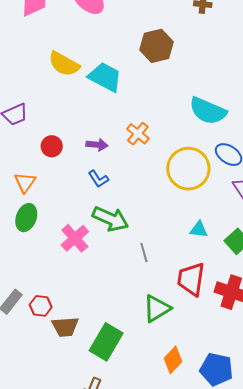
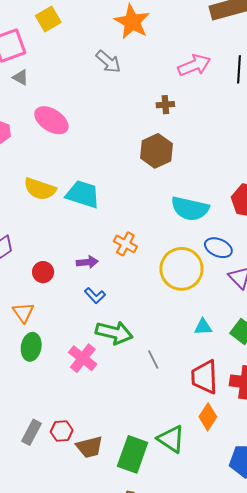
brown hexagon: (157, 46) -> (156, 151), moved
green triangle: (157, 309) -> (171, 439), moved, turned -44
orange diamond: (173, 360) -> (208, 417), moved

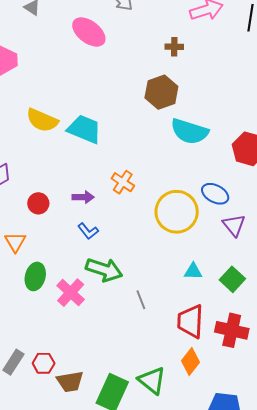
pink ellipse: (51, 120) -> (89, 32), moved
cyan semicircle: (190, 209) -> (189, 131), moved
green ellipse: (31, 347) -> (35, 276), moved

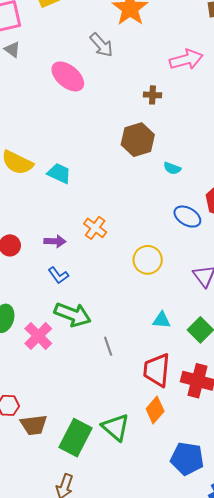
cyan trapezoid: (84, 129) -> (59, 173), size x0.7
cyan semicircle: (189, 131) -> (172, 168), moved, size x0.5
blue ellipse: (215, 194) -> (187, 217), moved
yellow circle: (177, 212) -> (148, 260), size x0.7

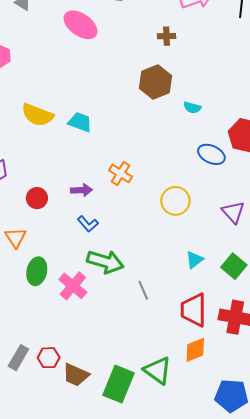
cyan triangle: (162, 320) -> (194, 260), turned -36
orange diamond: (155, 410) -> (195, 350), turned 32
brown trapezoid: (34, 425) -> (76, 375), turned 36

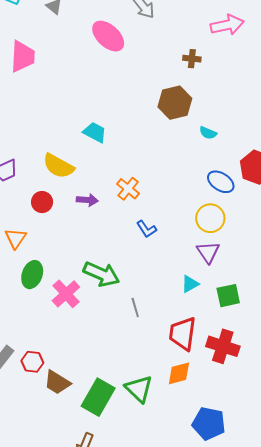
yellow semicircle: (37, 115) -> (58, 166), moved
yellow circle: (175, 201) -> (210, 218), moved
purple triangle: (233, 212) -> (208, 252), moved
blue L-shape: (88, 224) -> (146, 229), moved
green square: (234, 266) -> (228, 296), turned 30

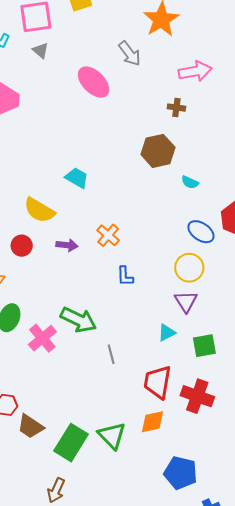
pink arrow: (227, 25) -> (195, 71), moved
blue L-shape: (146, 229) -> (125, 276), turned 30

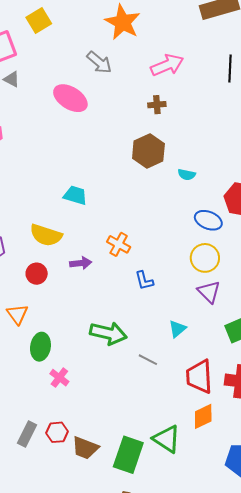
cyan triangle: (167, 333) -> (177, 329), moved
pink cross: (42, 338) -> (59, 378), moved, size x0.7
gray line: (111, 354) -> (148, 360), turned -36

